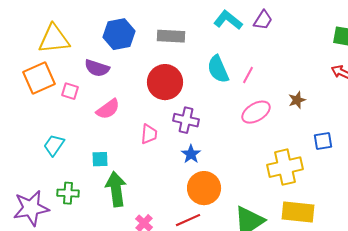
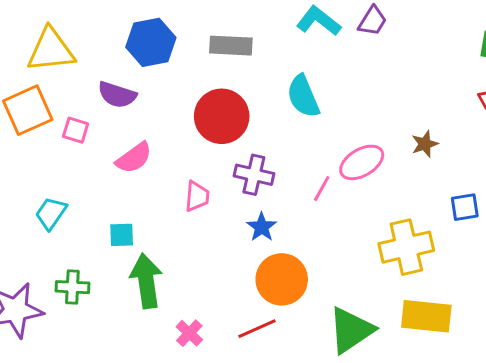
pink line: (248, 75) -> (322, 189), moved

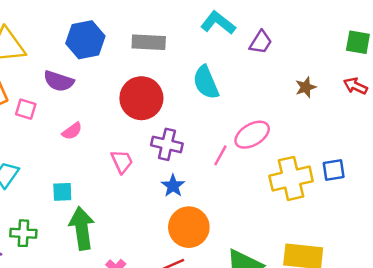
purple trapezoid: (372, 21) -> (261, 42), moved
brown star: (425, 144) -> (306, 87), moved
pink semicircle: (134, 158) -> (72, 131), size x0.7
pink trapezoid: (197, 196) -> (122, 161), turned -30
yellow cross: (406, 247) -> (291, 178), moved

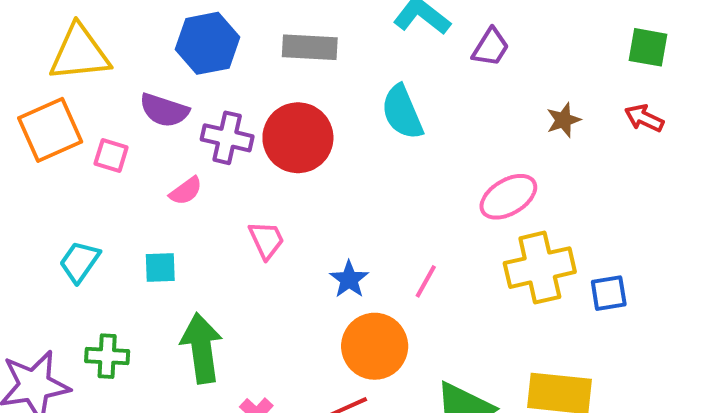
pink ellipse: (252, 135) -> (508, 197), moved
purple cross: (167, 144) -> (227, 138), moved
pink line: (220, 155) -> (426, 281), moved
blue square: (334, 170) -> (609, 293), moved
cyan square: (62, 192) -> (160, 268), moved

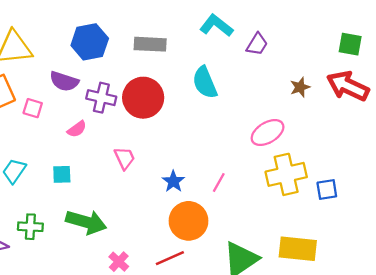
red arrow: (644, 118) -> (348, 86), size x1.8
green arrow: (202, 348) -> (86, 222), turned 114

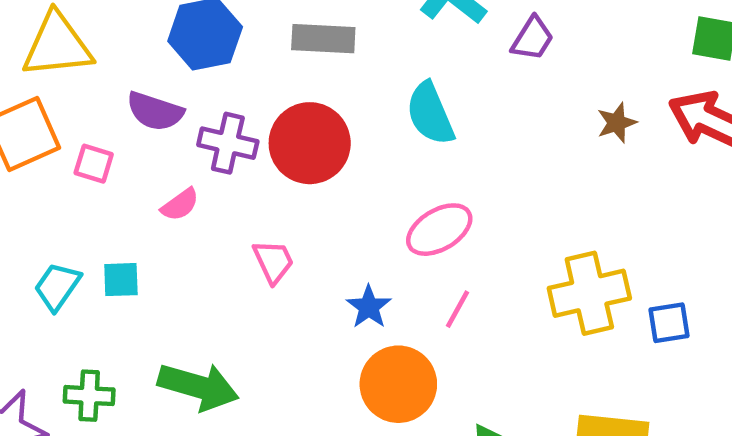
pink ellipse: (268, 133) -> (439, 230), moved
cyan square: (62, 174) -> (121, 280), moved

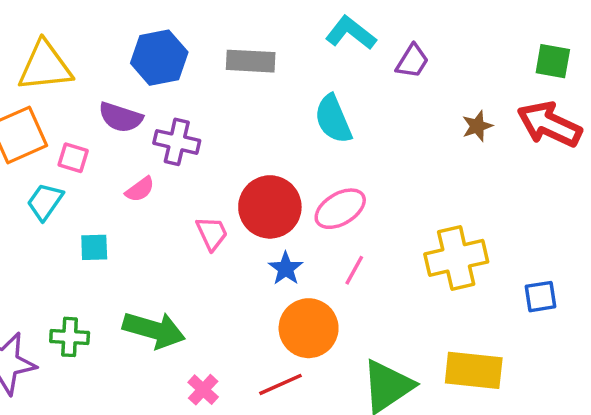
red circle: (310, 143) -> (270, 207), moved
cyan trapezoid: (57, 286) -> (45, 202), moved
blue square: (669, 323) -> (540, 297), moved

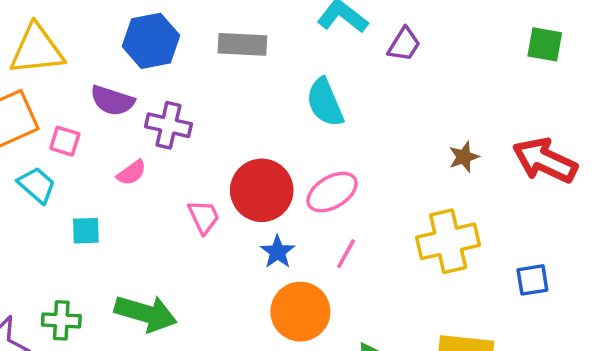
red arrow: (549, 124) -> (545, 160), moved
brown star: (477, 126) -> (464, 157), moved
cyan trapezoid: (45, 202) -> (37, 185), turned 96

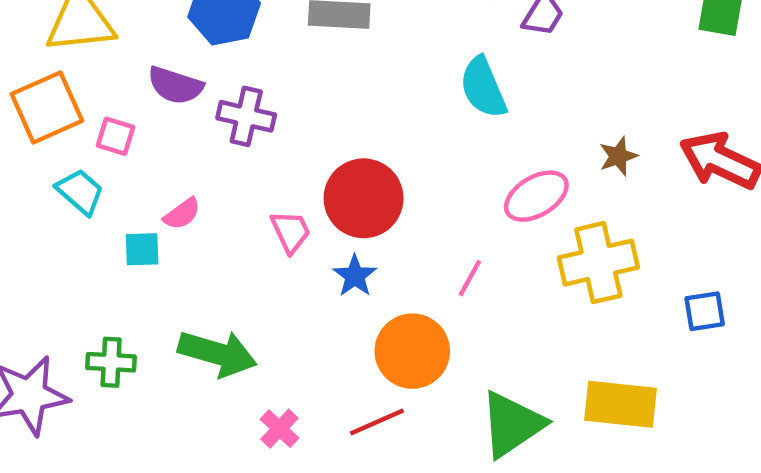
cyan semicircle: (325, 102) -> (483, 88), moved
pink semicircle: (132, 173) -> (182, 214), moved
pink ellipse: (332, 192) -> (536, 196), moved
blue star: (278, 252) -> (355, 276), moved

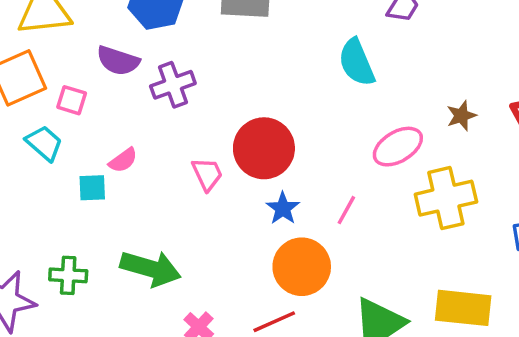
purple cross: (246, 116) -> (173, 85), turned -33
blue star: (355, 276) -> (283, 208), moved

